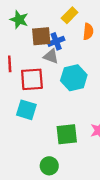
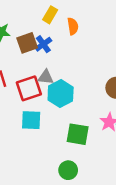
gray triangle: (51, 56) -> (46, 77), moved
cyan hexagon: (74, 78) -> (61, 94), moved
green square: (67, 134) -> (78, 134), turned 30

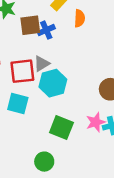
gray triangle: (46, 77) -> (42, 64), turned -49

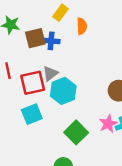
blue cross: (46, 30) -> (51, 41), turned 35
cyan square: (18, 103) -> (32, 114), turned -30
green square: (61, 128) -> (76, 132), turned 30

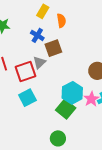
brown square: (35, 38) -> (53, 48), moved
blue cross: (51, 41) -> (37, 35), turned 32
cyan hexagon: (63, 91) -> (72, 93), moved

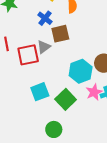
cyan hexagon: (72, 93) -> (81, 71), moved
cyan square: (27, 98) -> (40, 92), moved

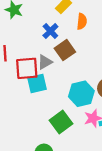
brown square: (60, 34) -> (65, 50), turned -30
cyan square: (40, 92) -> (37, 83), moved

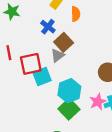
gray triangle: (45, 62) -> (58, 55), moved
cyan hexagon: (81, 94) -> (69, 91), moved

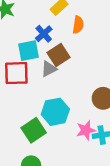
cyan square: (42, 76) -> (29, 51), moved
green square: (69, 109) -> (34, 130), moved

